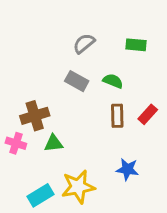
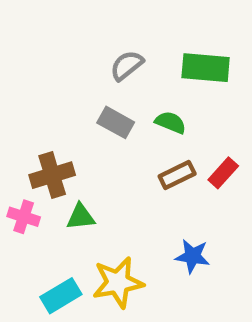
green rectangle: (136, 45) -> (206, 68), size x1.5
brown rectangle: (117, 116) -> (177, 175), turned 65

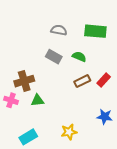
gray semicircle: (127, 65) -> (59, 30), turned 49
blue star: (192, 256) -> (105, 117), moved
yellow star: (118, 282) -> (69, 132), moved, size x0.7

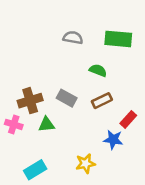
gray rectangle: (54, 57) -> (67, 98), moved
red rectangle: (104, 80) -> (128, 119), moved
blue star: (105, 117) -> (113, 140), moved

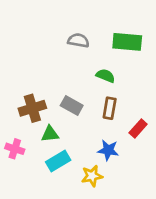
brown rectangle: (102, 101) -> (110, 108), turned -54
pink cross: (14, 124) -> (15, 149), moved
blue star: (113, 140) -> (108, 150), moved
cyan rectangle: (35, 170) -> (58, 161), moved

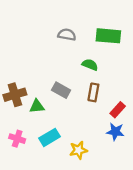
brown cross: (32, 108) -> (15, 95), moved
green triangle: (50, 134) -> (37, 106), moved
pink cross: (15, 149) -> (17, 139), moved
blue star: (108, 150) -> (115, 132), moved

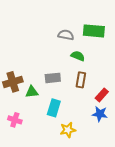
gray semicircle: (67, 35) -> (66, 35), moved
gray rectangle: (61, 90) -> (53, 78), turned -35
cyan rectangle: (50, 137) -> (54, 108), moved, turned -42

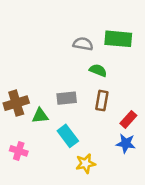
cyan rectangle: (54, 108) -> (68, 136), turned -54

